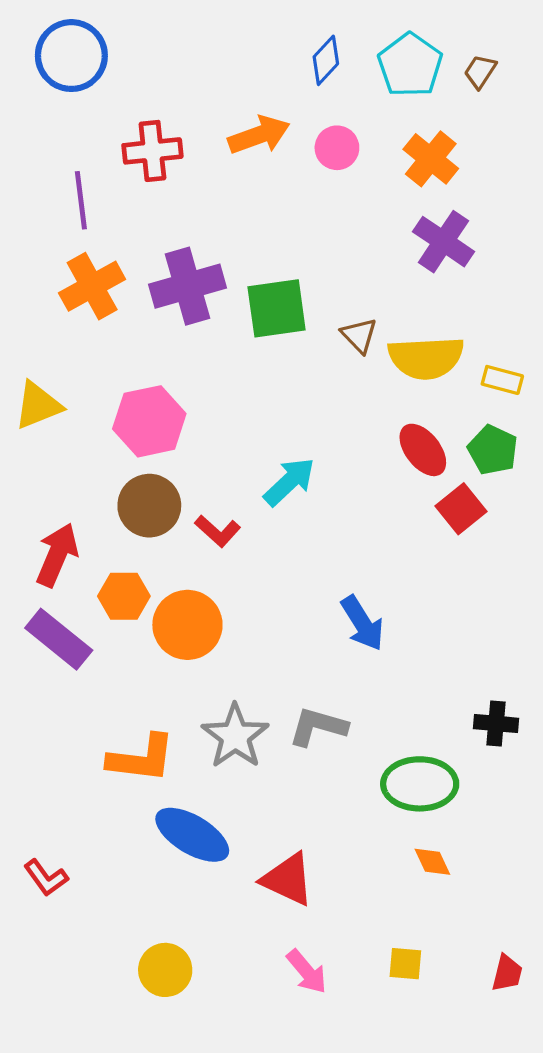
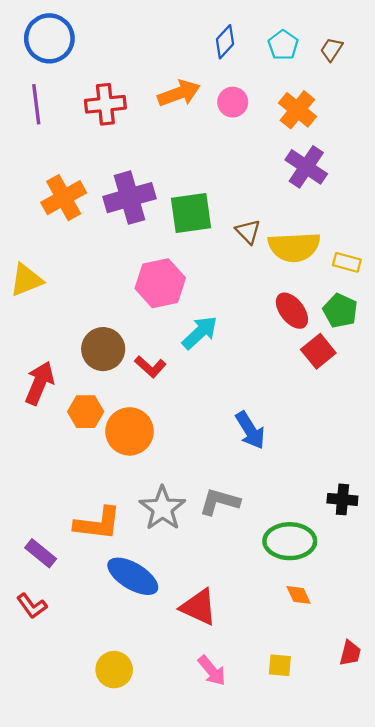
cyan pentagon: (410, 65) -> (283, 45), size x0.7
purple line: (81, 200) -> (36, 104), moved
pink hexagon: (149, 421) -> (160, 283), moved
purple rectangle: (59, 639) -> (41, 553), moved, size x0.7
red trapezoid: (507, 973) -> (350, 653), moved

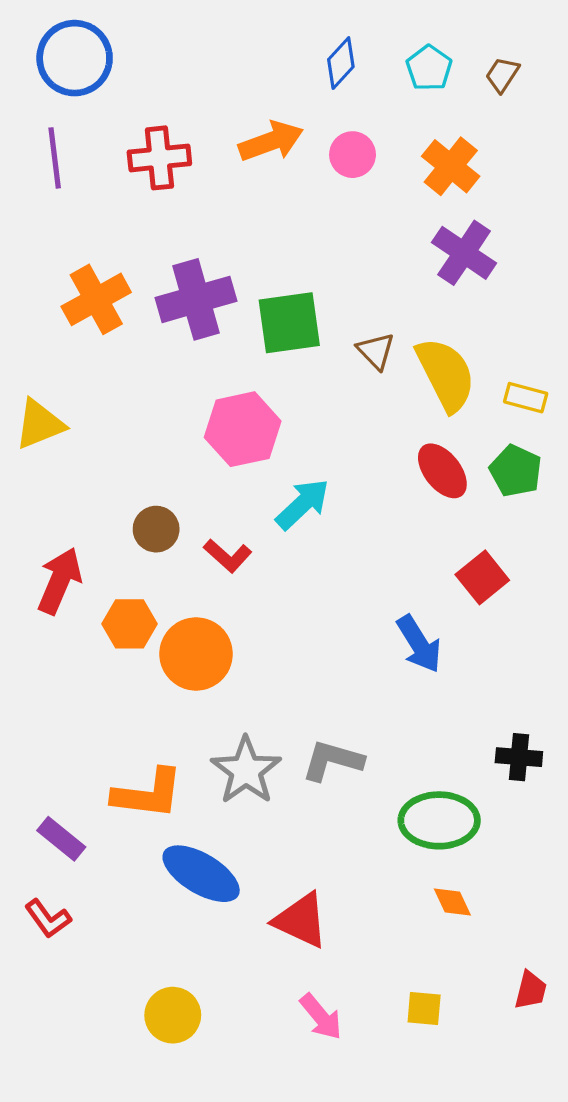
yellow semicircle: (294, 247) -> (446, 374), turned -114
brown circle: (103, 349) -> (156, 529), size x0.7
red square: (318, 351) -> (482, 577), moved
blue arrow: (250, 430) -> (419, 644), moved

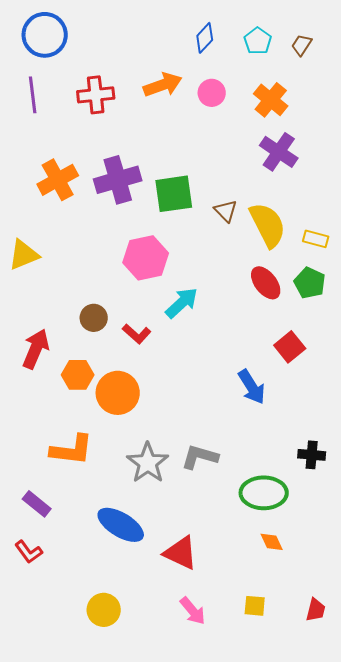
orange L-shape: (148, 794) -> (72, 450), moved
red trapezoid: (531, 990) -> (316, 610), moved

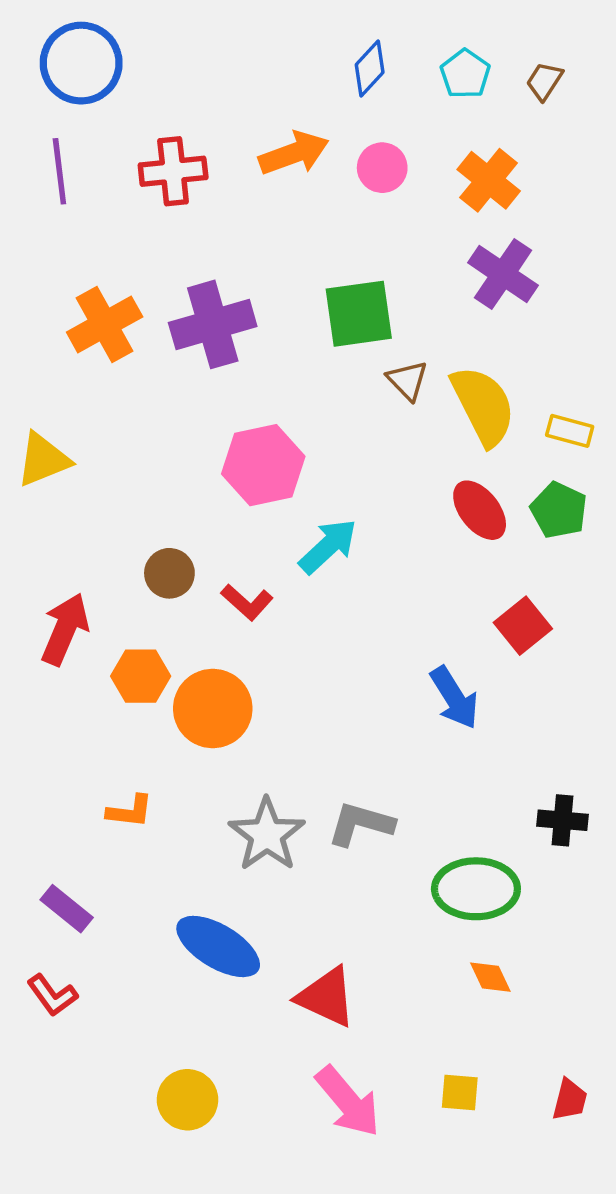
green square: (174, 194) -> (359, 314), moved
orange L-shape: (72, 450) -> (130, 811), size x0.6
pink arrow: (193, 611) -> (348, 1102), size x1.4

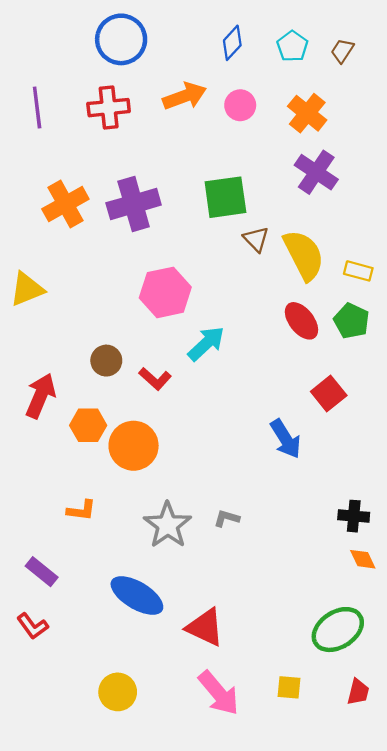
blue circle: (81, 63) -> (121, 39), moved
gray L-shape: (361, 824) -> (227, 518), size x0.6
green ellipse: (476, 889) -> (338, 630), moved, turned -33
orange diamond: (490, 977) -> (363, 559), moved

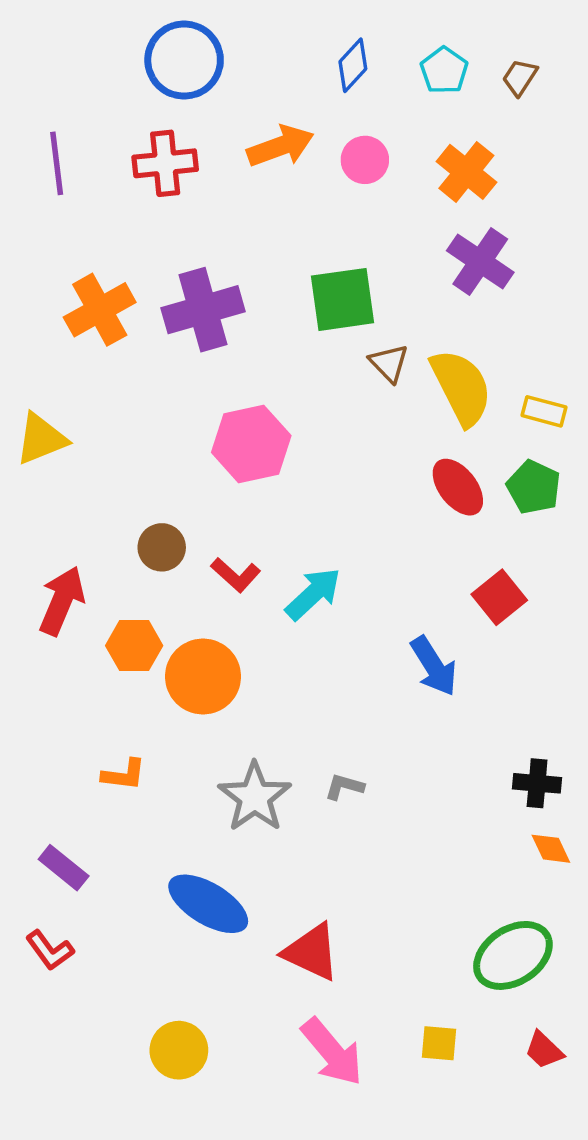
cyan arrow: (206, 344) -> (313, 594), moved
red trapezoid: (358, 692) -> (544, 1050), turned 120

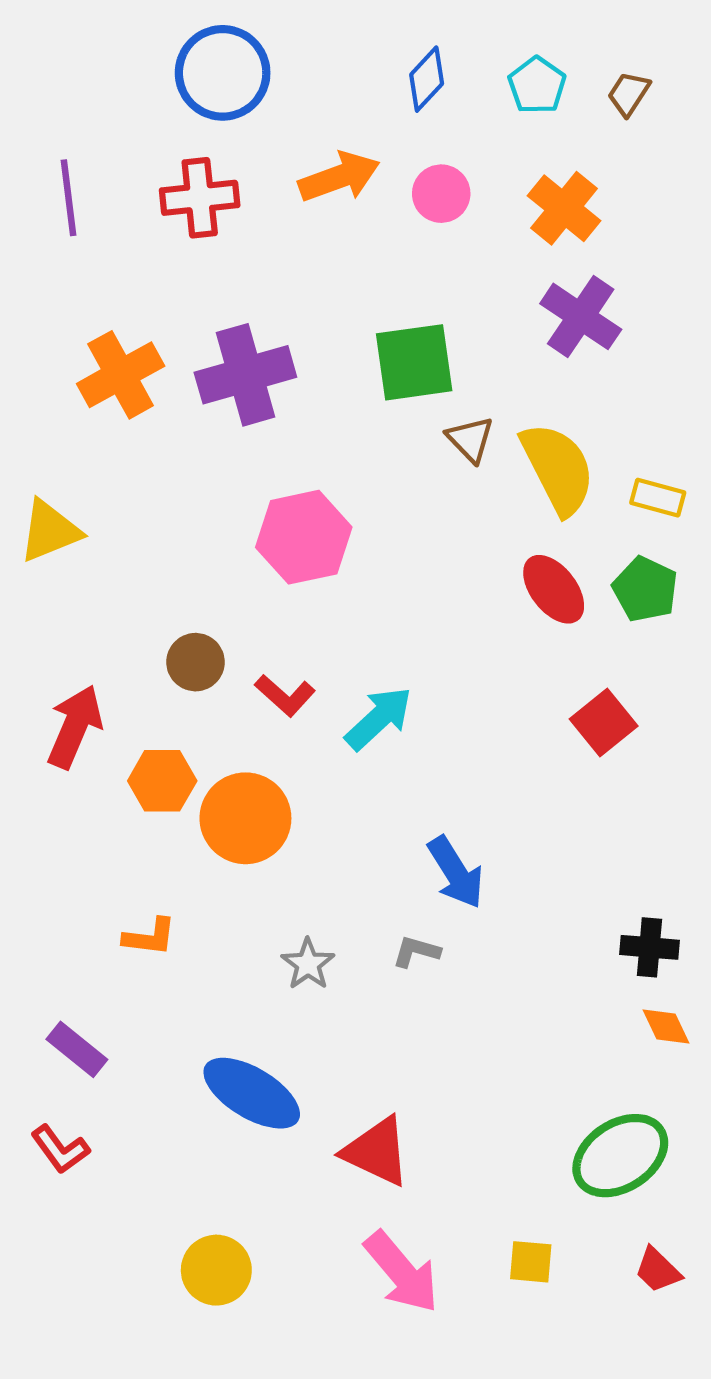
blue arrow: (434, 666) -> (456, 872), moved
gray star: (255, 797) -> (308, 964), size x0.6

